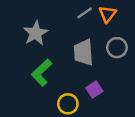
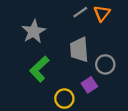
gray circle: (117, 48) -> (105, 64), moved

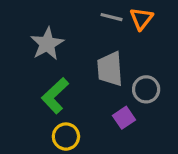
gray line: (80, 12) -> (112, 17), turned 49
yellow circle: (64, 99) -> (66, 137), moved

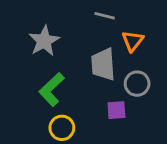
orange triangle: (141, 19) -> (133, 41), moved
purple square: (124, 118) -> (116, 110), turned 30

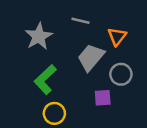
gray line: (105, 16) -> (80, 21), moved
gray trapezoid: (103, 64) -> (91, 57), turned 44

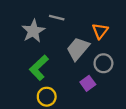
gray line: (80, 21) -> (57, 18), moved
purple square: (103, 98) -> (88, 83), turned -32

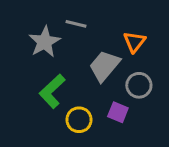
purple square: (88, 83) -> (118, 112), turned -32
yellow circle: (47, 97) -> (79, 120), moved

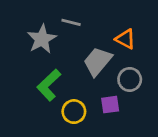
orange triangle: (134, 42) -> (125, 39), turned -40
purple square: (118, 112) -> (110, 105), turned -30

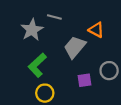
gray circle: (130, 79) -> (109, 71), moved
yellow circle: (74, 112) -> (45, 93), moved

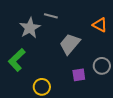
orange triangle: (96, 30) -> (100, 25), moved
green L-shape: (37, 65) -> (17, 60), moved

